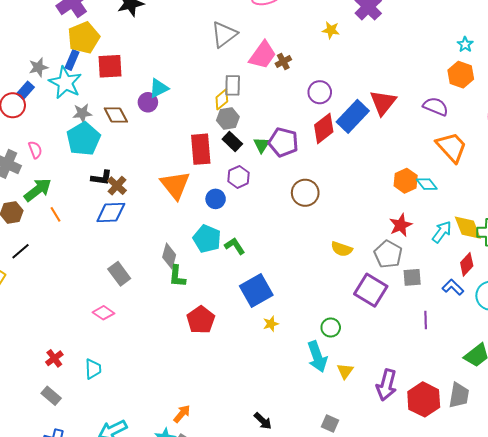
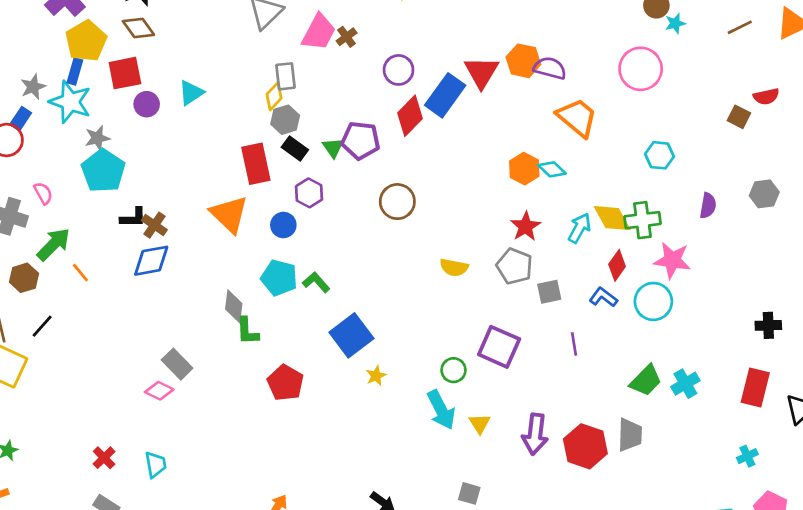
orange hexagon: (461, 75) -> (523, 61), moved
purple circle: (148, 102) -> (147, 104), moved
brown diamond: (116, 115) -> (138, 28), moved
gray rectangle: (119, 274) -> (177, 364), moved
purple square: (371, 290) -> (499, 347), moved

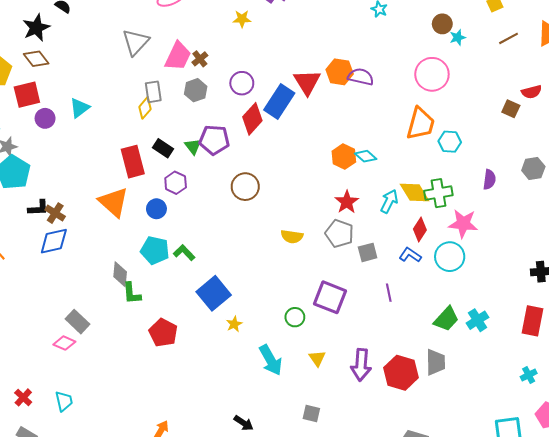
orange trapezoid: (577, 118) -> (421, 124), moved, turned 68
gray hexagon: (285, 120) -> (196, 90), moved
cyan arrow: (441, 410) -> (271, 360), moved

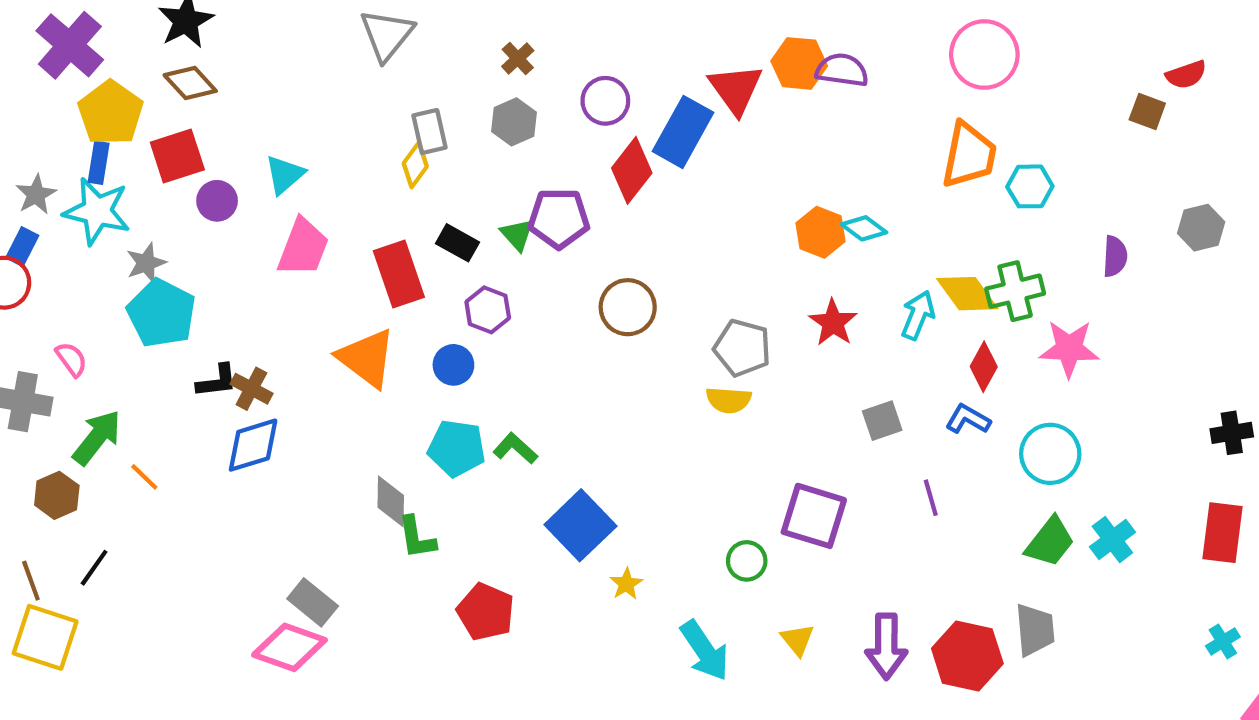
pink trapezoid: (178, 56) -> (303, 247), moved
gray pentagon: (339, 234) -> (742, 348), moved
cyan circle: (450, 257) -> (1050, 454), moved
pink diamond: (64, 343) -> (289, 647), size x1.6

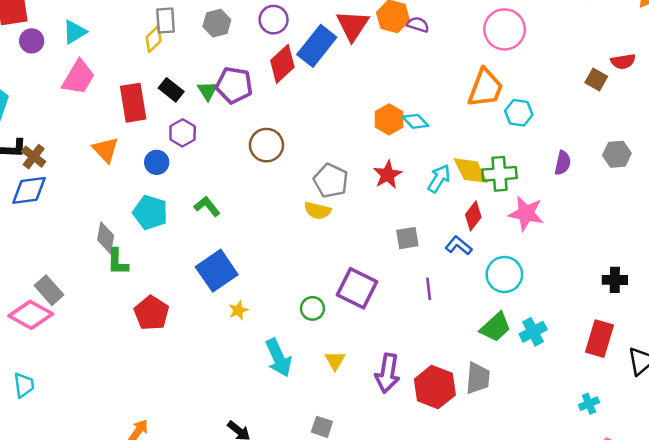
purple semicircle: (842, 70) -> (418, 25), size x0.7
orange triangle: (367, 358) -> (105, 150), size x0.7
green L-shape: (515, 448) -> (207, 206), moved

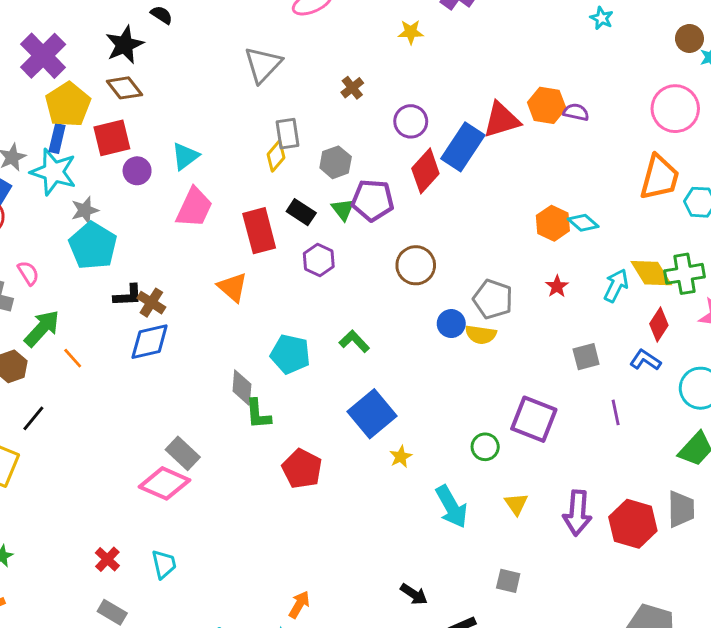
gray hexagon: (217, 23) -> (336, 162), moved
red triangle: (353, 25) -> (501, 120), turned 45
blue circle: (157, 162) -> (451, 324), moved
red star: (388, 175) -> (557, 286), size x0.7

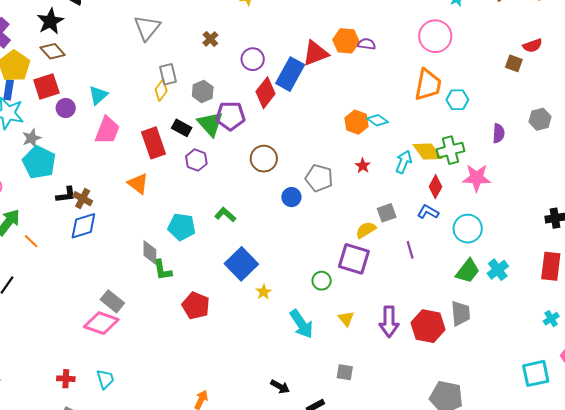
green triangle: (343, 209) -> (210, 124), size x1.6
yellow semicircle: (481, 335) -> (366, 230), moved, turned 145
red cross: (107, 559) -> (66, 379), turned -36

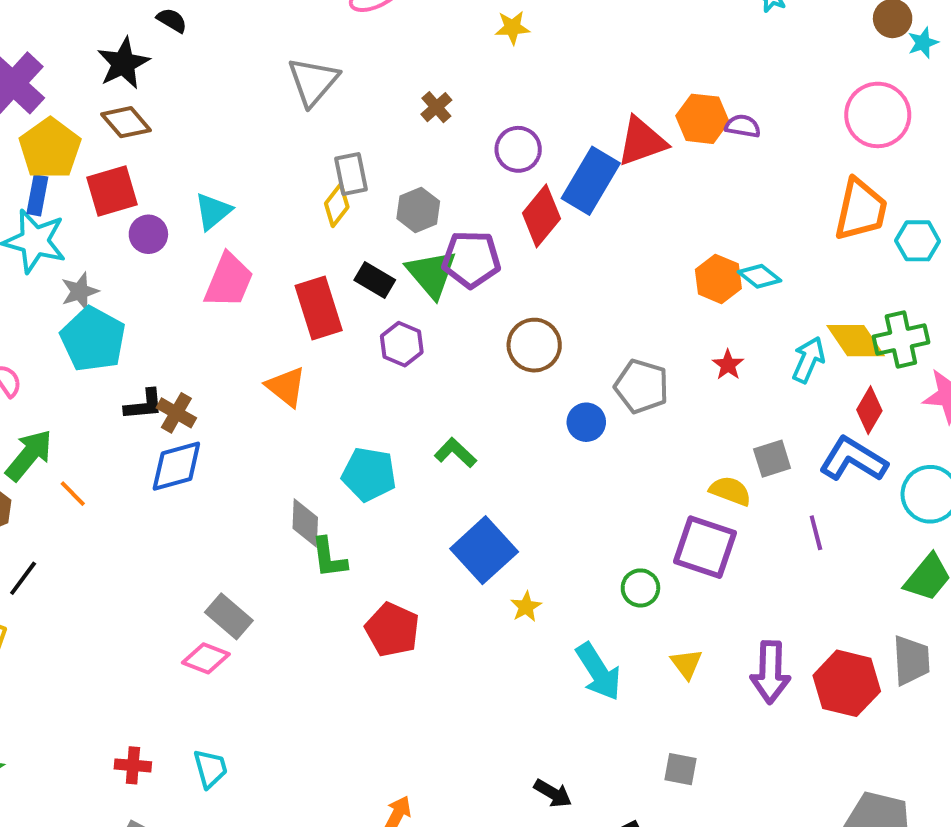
blue L-shape: (428, 212) -> (853, 459), size x1.6
yellow semicircle: (366, 230) -> (730, 491), turned 50
pink diamond: (101, 323) -> (206, 658), size x0.7

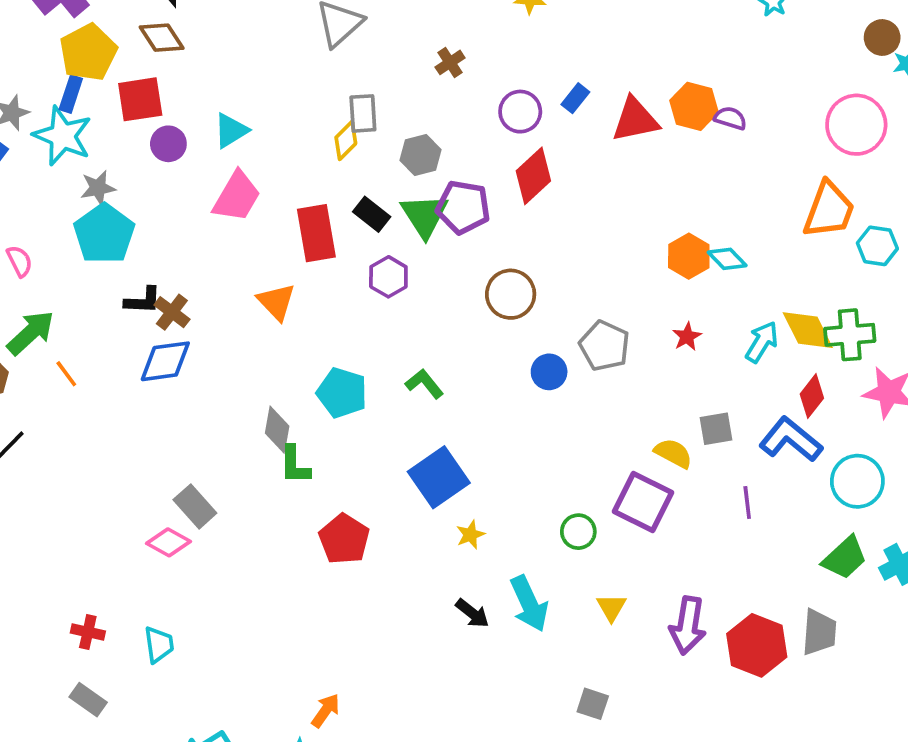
blue rectangle: (591, 181) -> (575, 98), moved, size x0.5
black arrow: (553, 793) -> (472, 613), moved

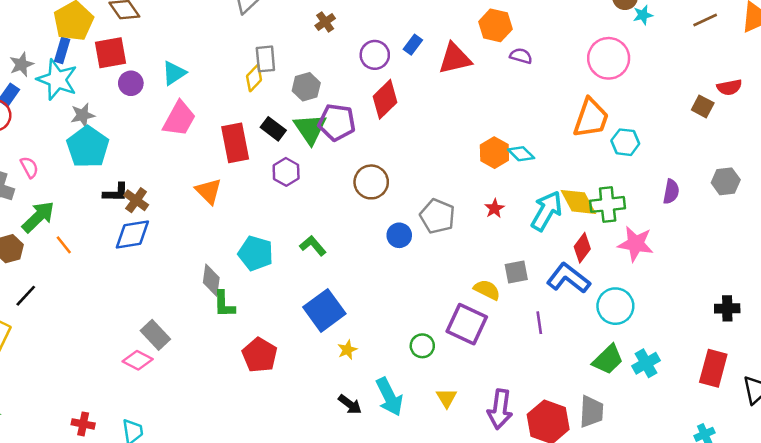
orange hexagon: (694, 106) -> (495, 25), moved
cyan arrow: (762, 342) -> (547, 211), size x1.4

